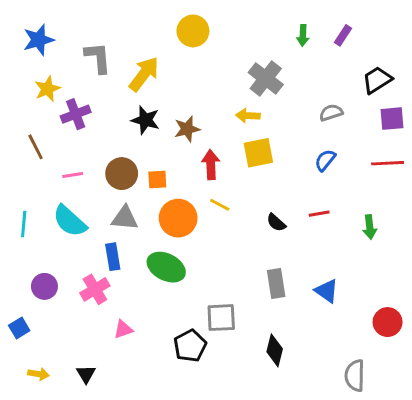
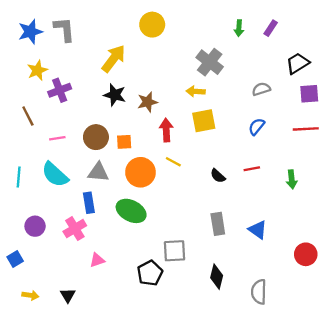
gray L-shape: (98, 58) -> (64, 29), moved
gray semicircle: (355, 376) -> (259, 292), moved

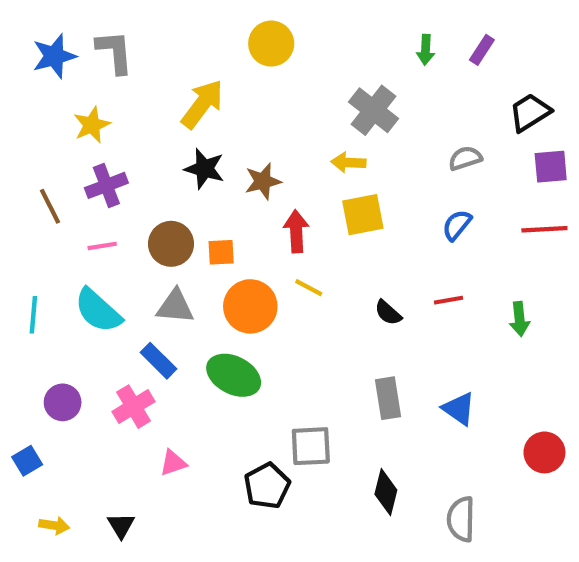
yellow star: (37, 70) -> (92, 125), moved
purple cross: (60, 90) -> (106, 185), moved
blue rectangle: (89, 203) -> (159, 361), turned -36

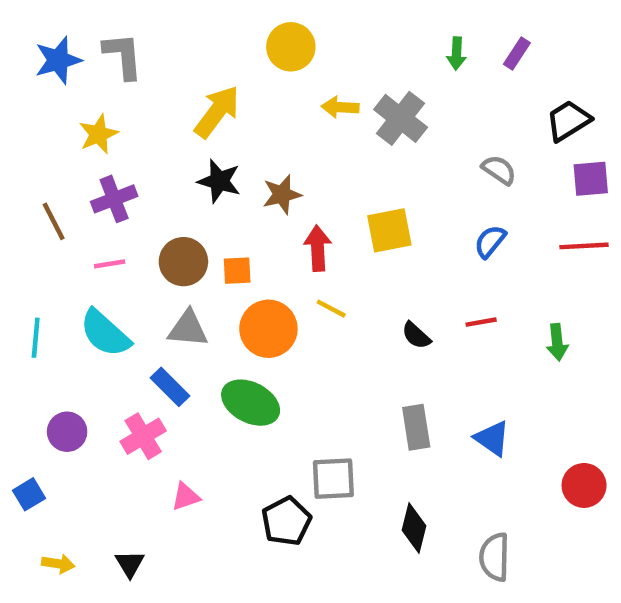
gray semicircle: (465, 158) -> (499, 170), turned 52
yellow arrow: (348, 162) -> (340, 107), moved

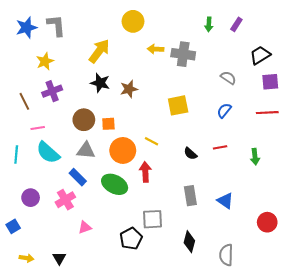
gray cross: (401, 118) -> (183, 54), turned -30
red arrow: (318, 248) -> (145, 172), moved
pink line: (110, 264) -> (38, 128), moved

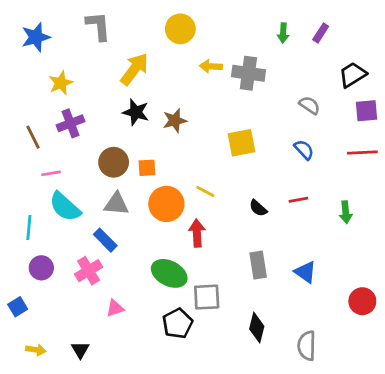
gray L-shape: (56, 25) -> (98, 26), moved
blue semicircle: (224, 111) -> (304, 150), turned 98
cyan line: (16, 155) -> (29, 228), moved
green ellipse: (115, 184) -> (169, 273), moved

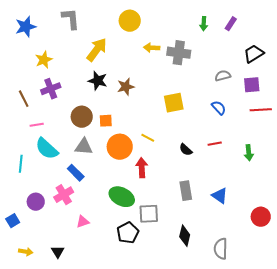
gray semicircle: (310, 105) -> (223, 76), turned -49
purple square: (367, 111) -> (252, 85), moved
purple circle: (41, 268) -> (36, 202), moved

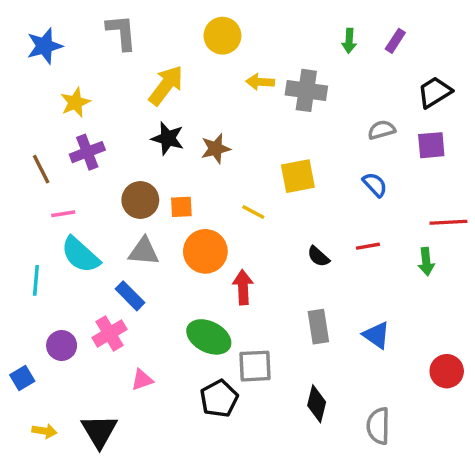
red line: (261, 110) -> (448, 222), moved
yellow line: (148, 138) -> (253, 212), moved
black triangle: (58, 252) -> (99, 431), size x1.6

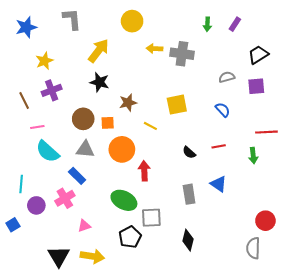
brown star: (216, 149) -> (128, 103), moved
cyan line: (36, 280) -> (21, 184), moved
blue triangle: (377, 335) -> (219, 184), moved
gray semicircle: (378, 426) -> (253, 248), moved
yellow arrow: (44, 431) -> (92, 256), moved, size x1.6

